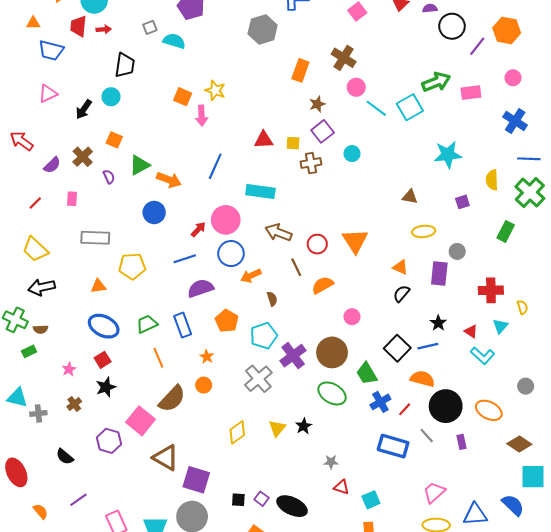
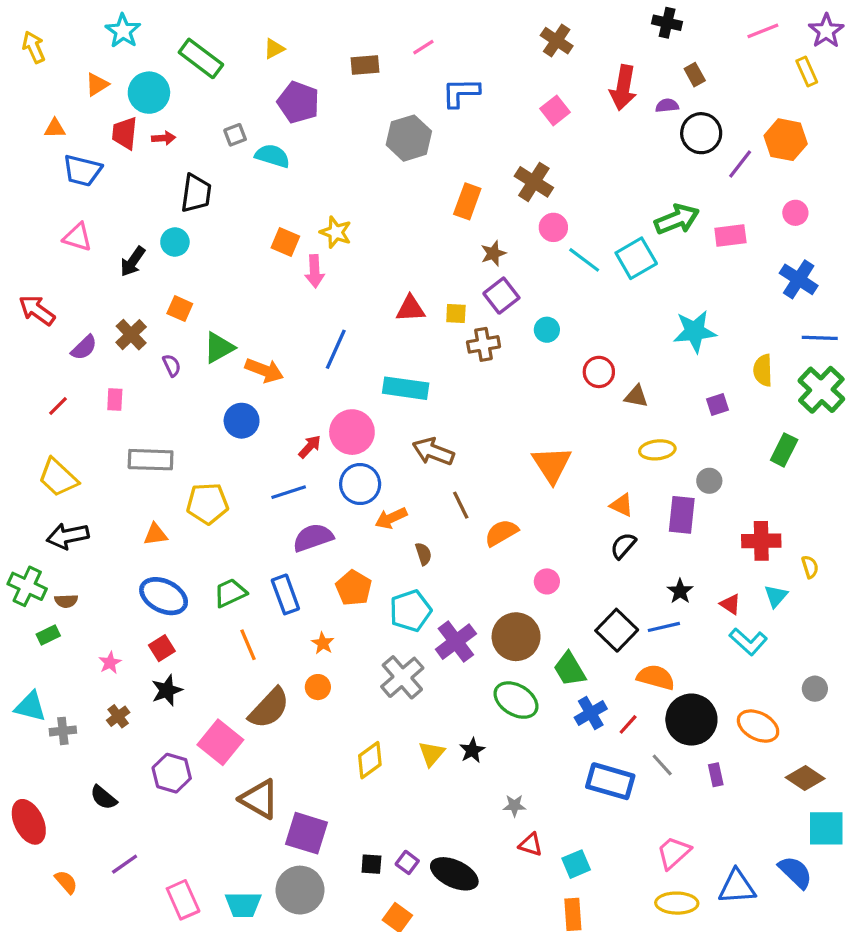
pink triangle: (48, 94) -> (77, 237), turned 42
red circle: (317, 244) -> (599, 372), moved

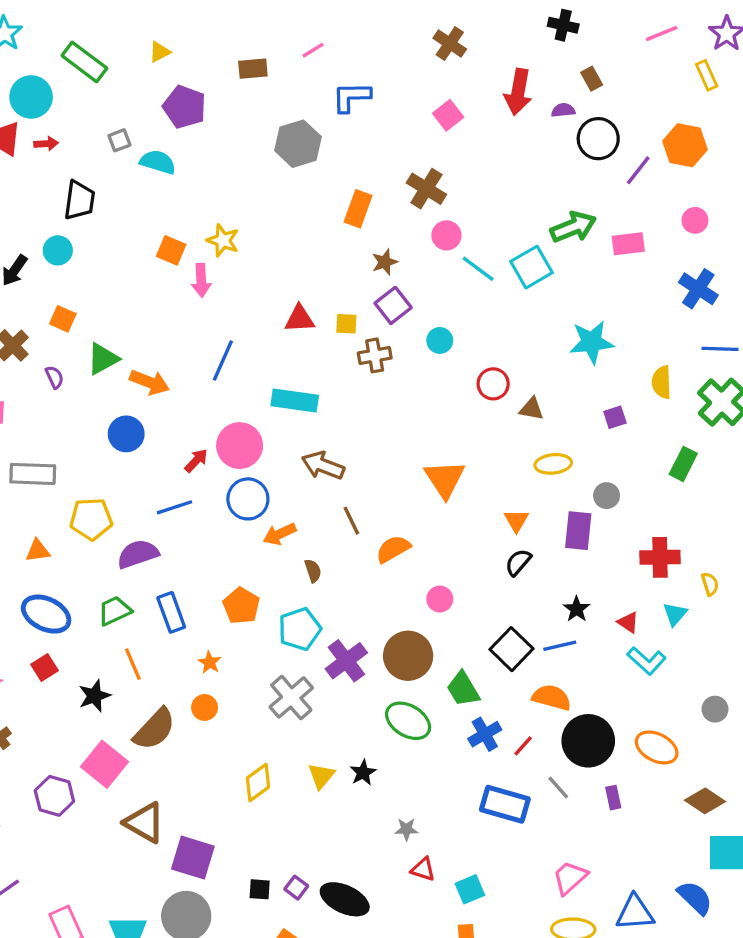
orange triangle: (622, 505) -> (516, 521), turned 35
purple semicircle: (313, 538) -> (138, 554), moved
black star: (167, 690) -> (94, 696), moved

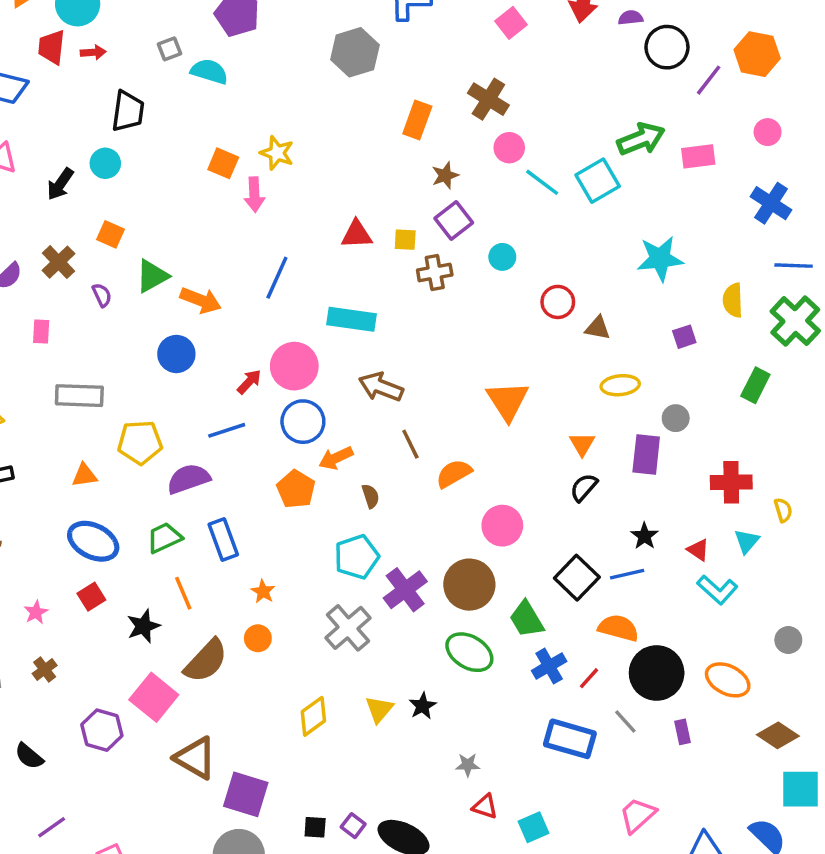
pink circle: (440, 599) -> (502, 526), size x1.5
orange pentagon: (241, 606) -> (296, 489), moved

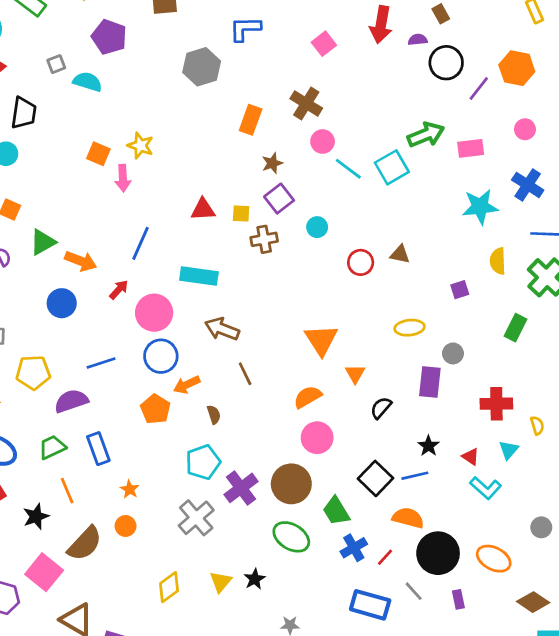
cyan star: (660, 259) -> (480, 207), moved
brown triangle: (598, 328) -> (400, 254), moved
red arrow: (249, 382) -> (119, 290), moved
orange triangle: (582, 444) -> (355, 374), moved
orange semicircle: (454, 474) -> (308, 397), moved

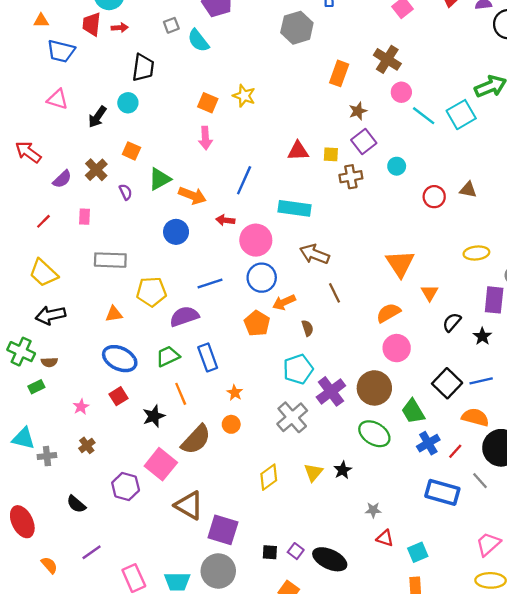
cyan semicircle: (88, 82) -> (198, 41), turned -145
pink arrow: (123, 178) -> (205, 138), moved
red arrow: (119, 290) -> (225, 220), turned -126
black star: (429, 446) -> (482, 336), moved

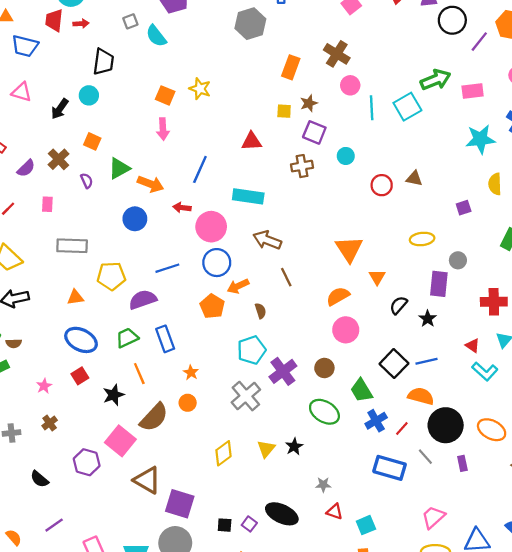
cyan line: (424, 116) -> (372, 108), turned 50
purple square: (364, 142) -> (314, 132), turned -30
yellow square: (331, 154) -> (284, 111), moved
brown circle: (374, 388) -> (324, 368), size x0.6
black ellipse: (330, 559) -> (282, 514), moved

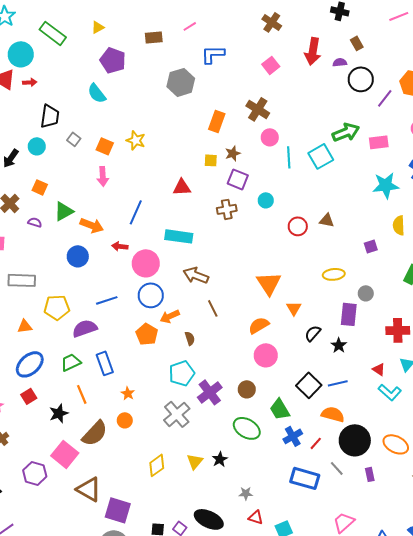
gray square: (130, 21) -> (74, 139), moved, turned -32
purple semicircle: (87, 181) -> (35, 222), turned -48
blue ellipse: (81, 340) -> (30, 364), turned -68

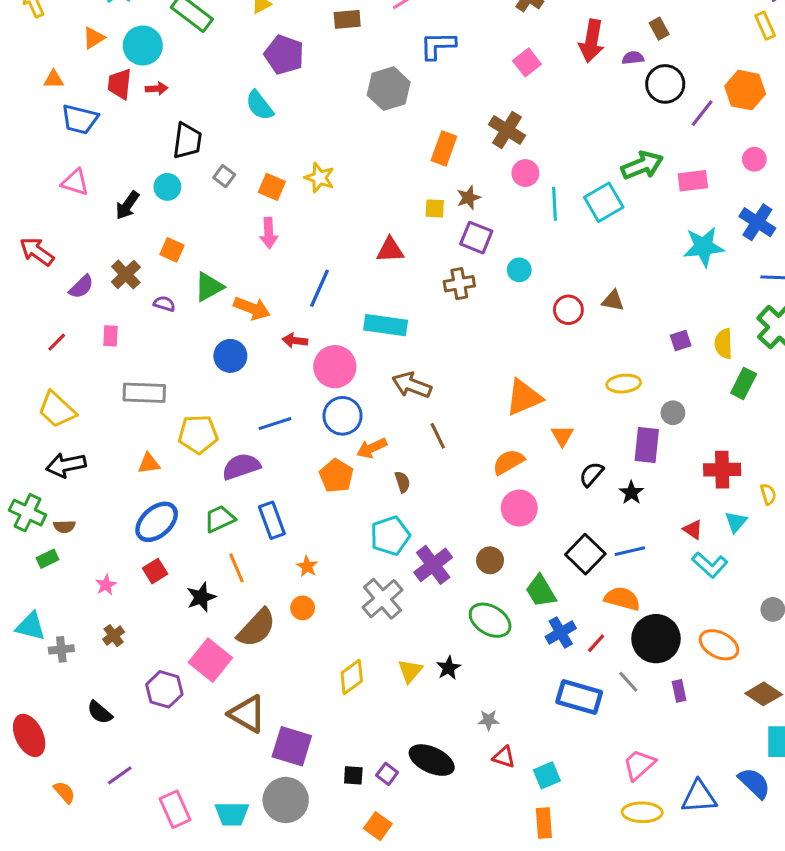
yellow semicircle: (399, 225) -> (724, 344), moved
orange triangle: (269, 283) -> (524, 397), turned 40

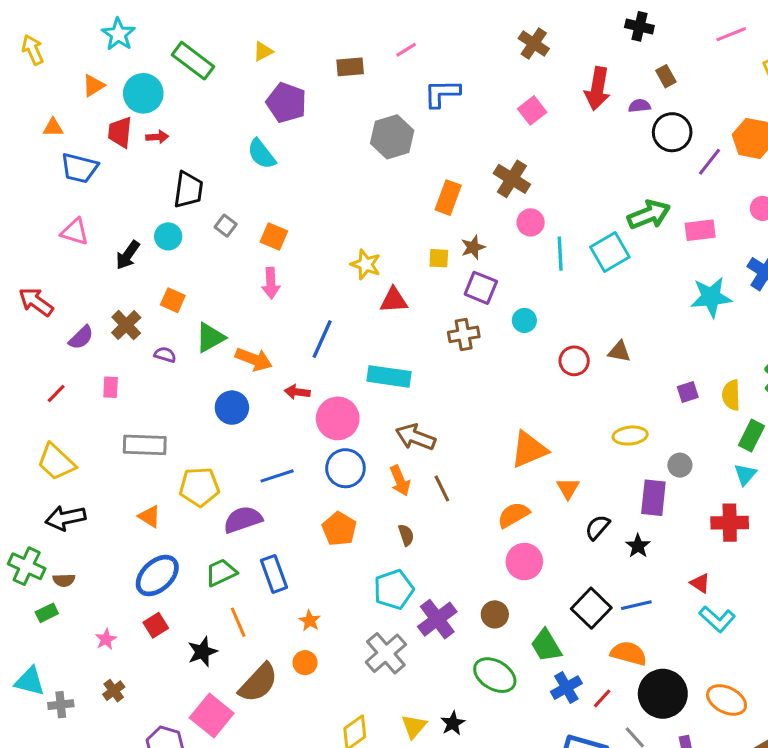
yellow star: (319, 178) -> (366, 264), moved
orange arrow: (372, 448) -> (400, 481), moved, turned -88
orange triangle: (149, 463) -> (149, 516), turned 40
cyan triangle: (736, 522) -> (745, 474), moved

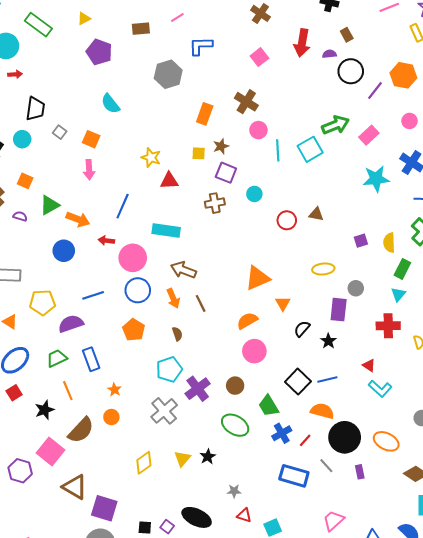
cyan semicircle: (261, 154) -> (110, 104), moved
pink rectangle: (700, 230) -> (369, 135), turned -36

